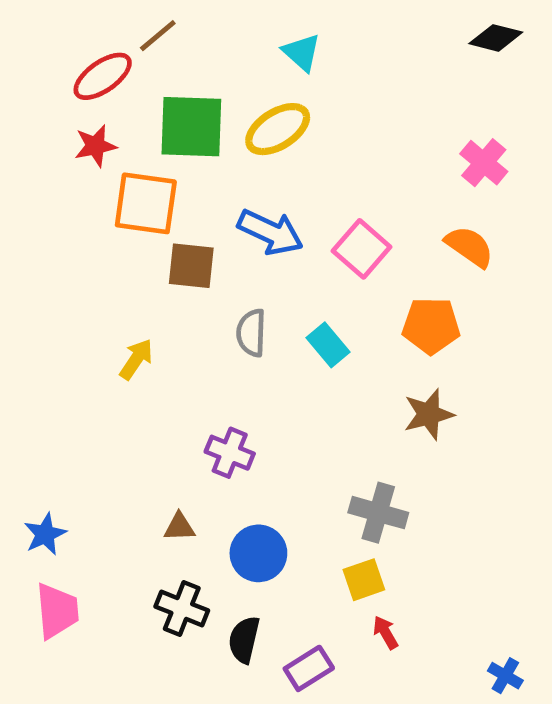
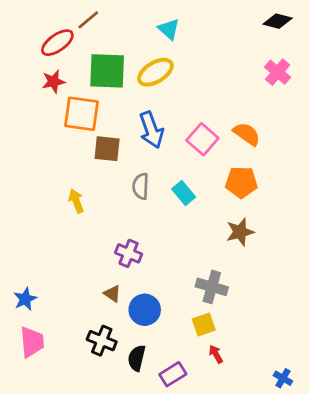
pink cross: (484, 163) -> (278, 72), moved
blue arrow: (270, 232) -> (151, 130), turned 45
orange semicircle: (469, 247) -> (247, 134), moved
yellow arrow: (136, 359) -> (76, 201), turned -55
brown triangle: (179, 527) -> (112, 294), moved, turned 36

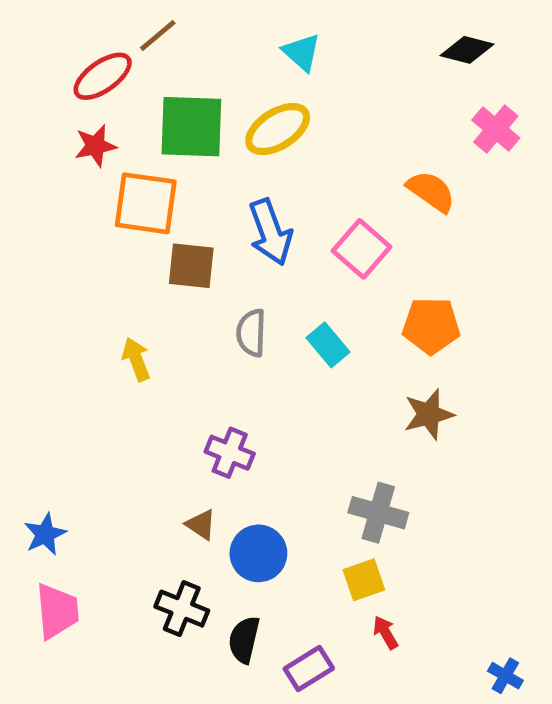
black diamond: (278, 21) -> (467, 50), moved
orange semicircle: (247, 134) -> (431, 191), moved

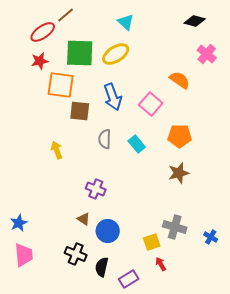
gray cross: (378, 513) -> (175, 227), moved
blue cross: (505, 676) -> (211, 237), moved

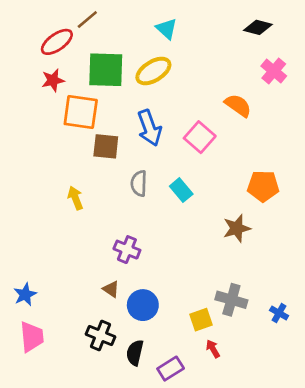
orange pentagon: (180, 136) -> (263, 186), moved

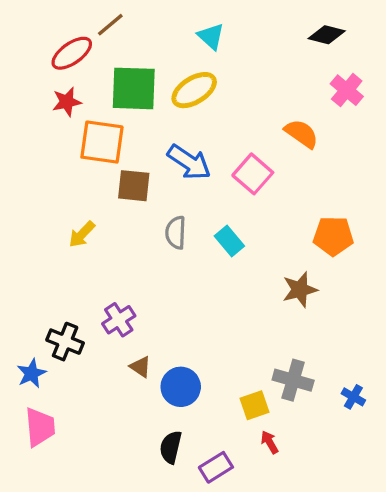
blue arrow: (149, 128) -> (189, 162), turned -36
yellow arrow: (75, 198) -> (82, 234), moved, turned -115
purple cross: (127, 250) -> (119, 320), moved, turned 35
black cross: (101, 335) -> (65, 342), moved

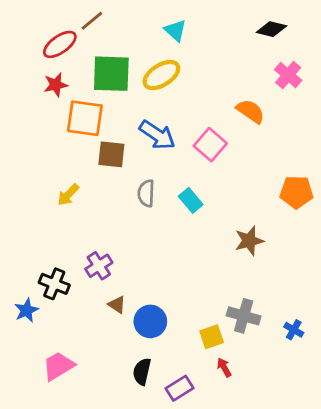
orange pentagon: (333, 236) -> (296, 192), moved
pink trapezoid: (40, 427) -> (58, 366), moved, turned -116

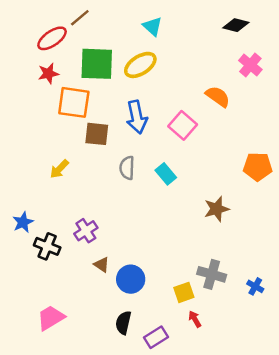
blue arrow: (157, 135) -> (137, 117), turned 44
blue star: (26, 310) -> (23, 222), moved

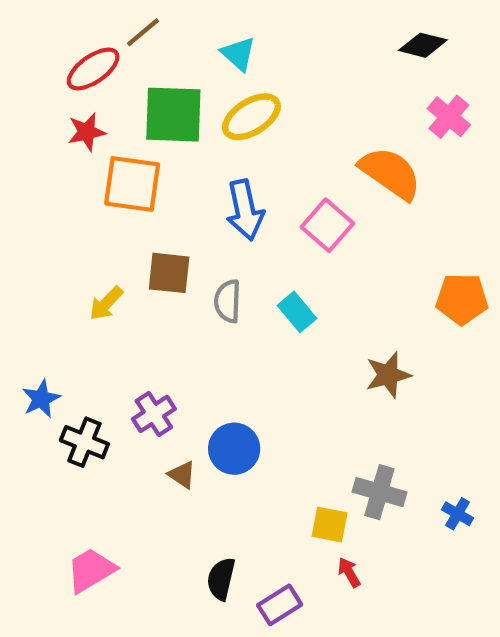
cyan triangle: (152, 26) -> (238, 54), moved
orange semicircle: (218, 96) -> (390, 173), size x1.4
brown square: (97, 134) -> (169, 273), moved
blue circle: (131, 279) -> (234, 449), moved
yellow square: (184, 292) -> (330, 525), turned 30

